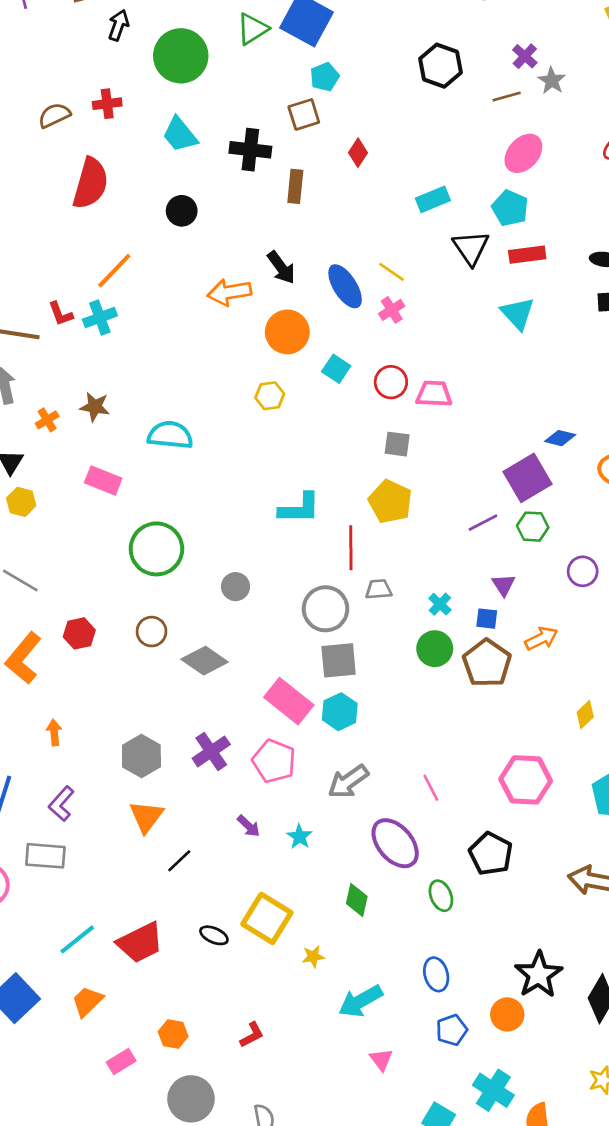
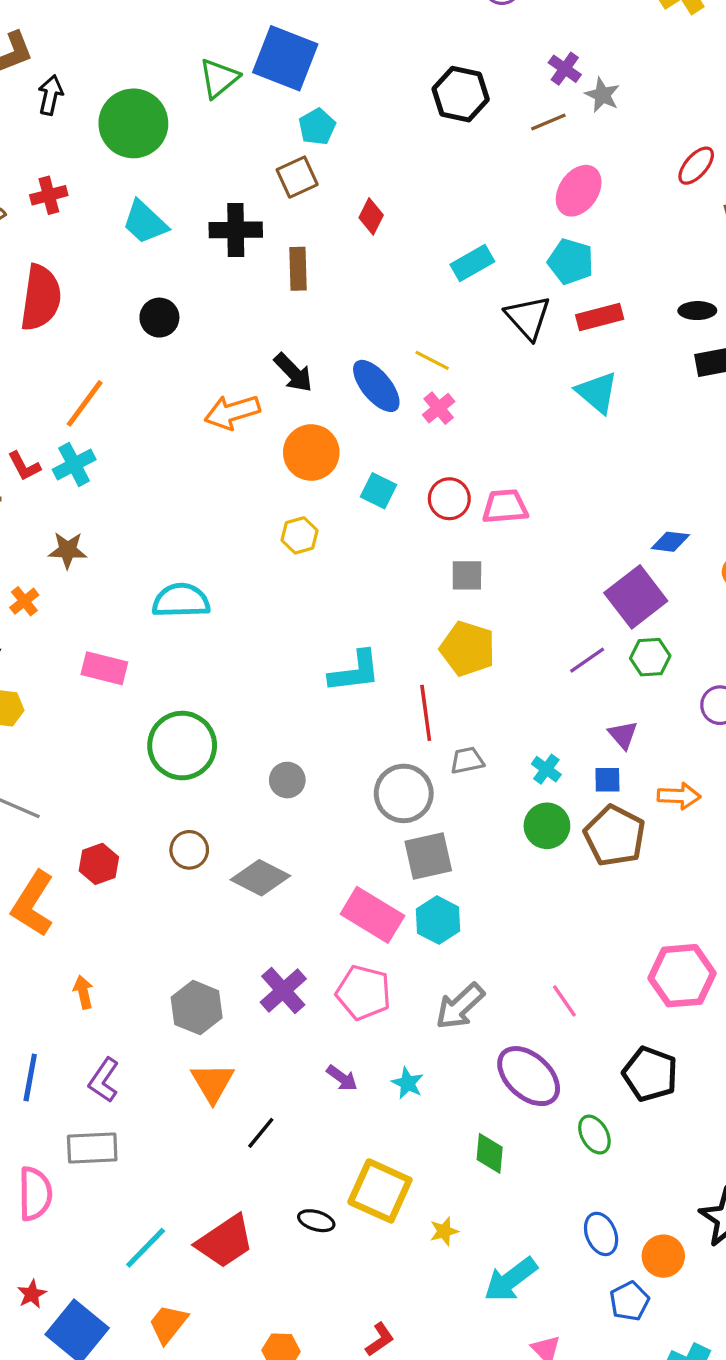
brown star: (95, 407) -> (68, 550), moved
orange arrow: (541, 638) -> (679, 796), turned 36
orange circle: (507, 1014) -> (663, 1256), moved

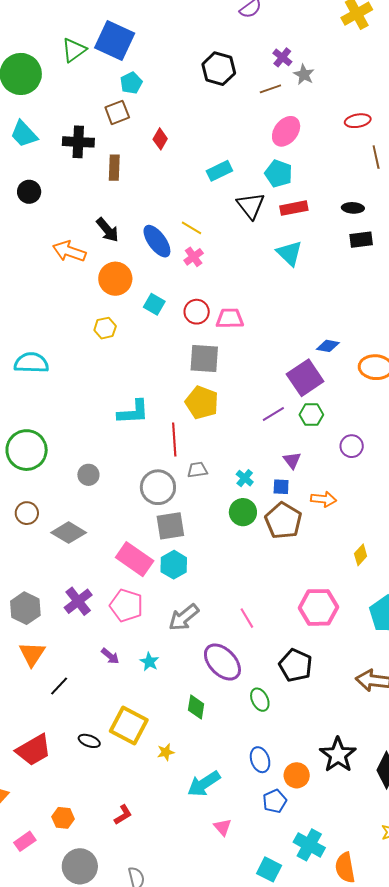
red ellipse: (696, 166) -> (358, 121), turned 35
orange arrow: (232, 412) -> (69, 251), turned 32
gray square: (467, 575) -> (204, 358), size x1.5

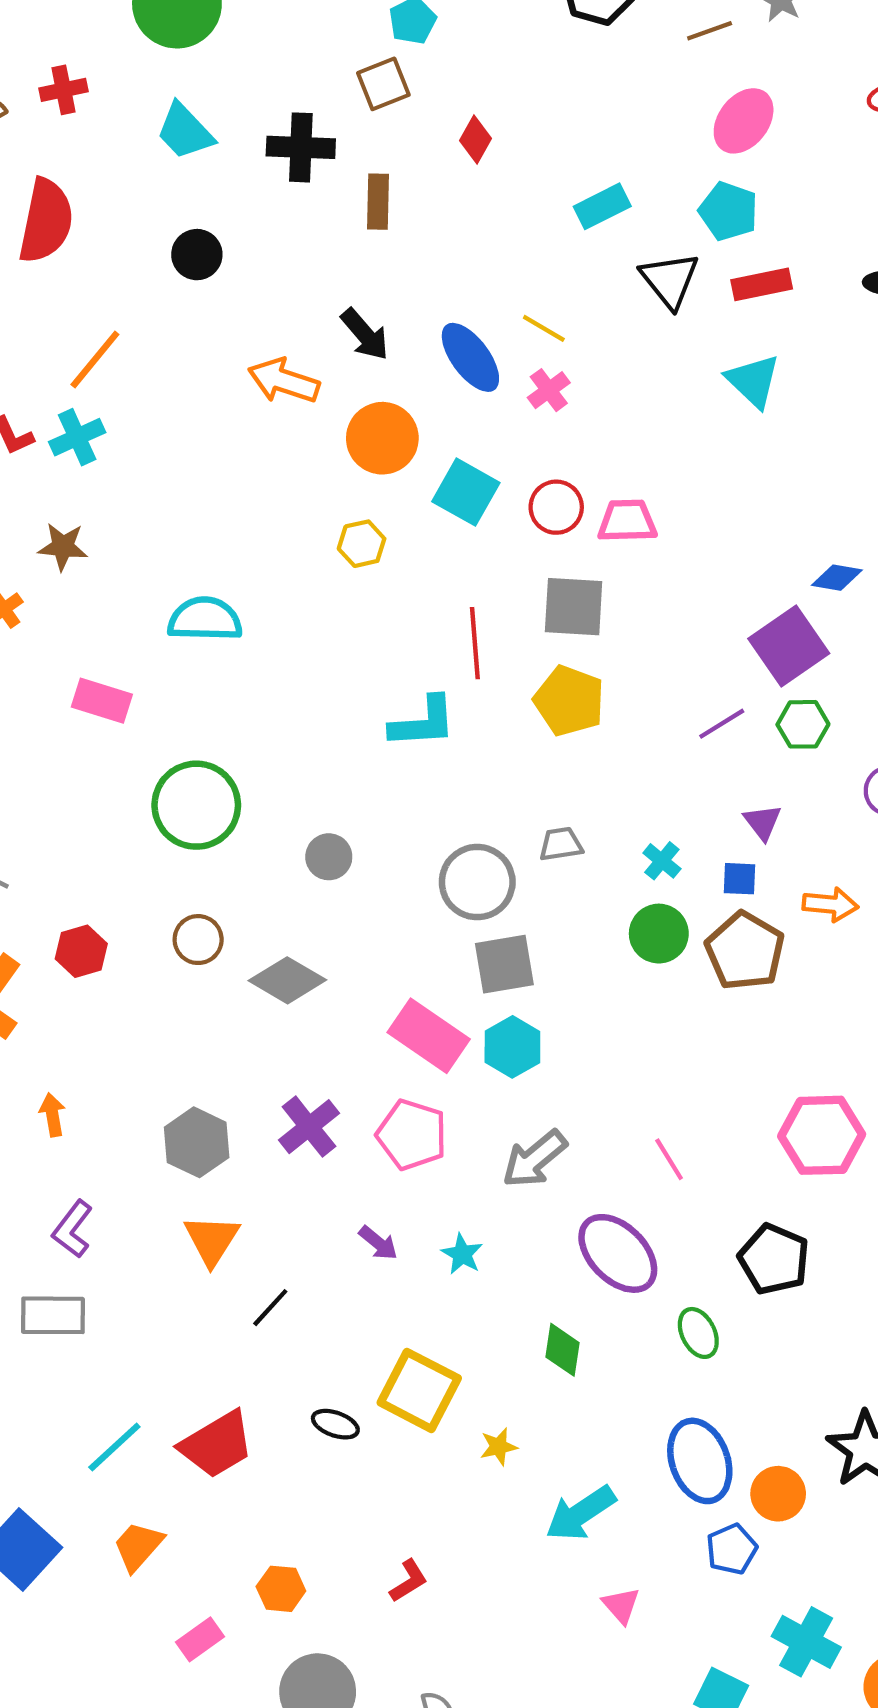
cyan square: (154, 304) -> (466, 492), size x1.4
red line: (174, 440) -> (475, 643), moved
blue ellipse: (260, 760) -> (700, 1461), size x1.5

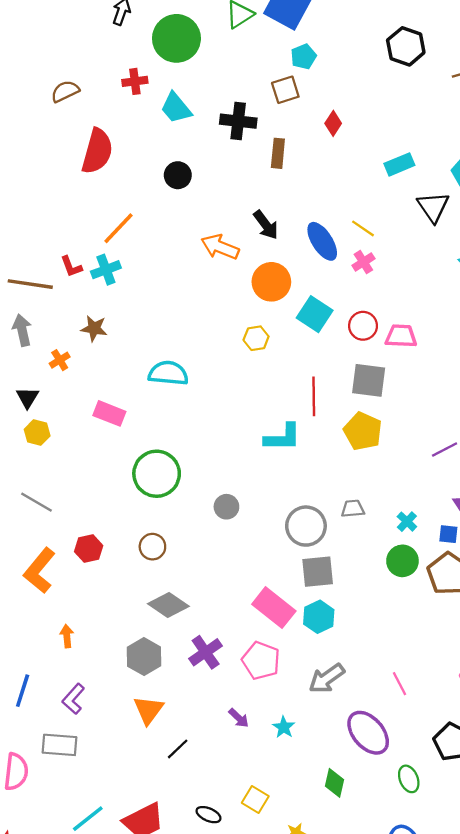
red cross: (63, 90) -> (135, 81), moved
gray diamond: (287, 980) -> (168, 605), moved
yellow square: (419, 1390) -> (255, 800), size x0.6

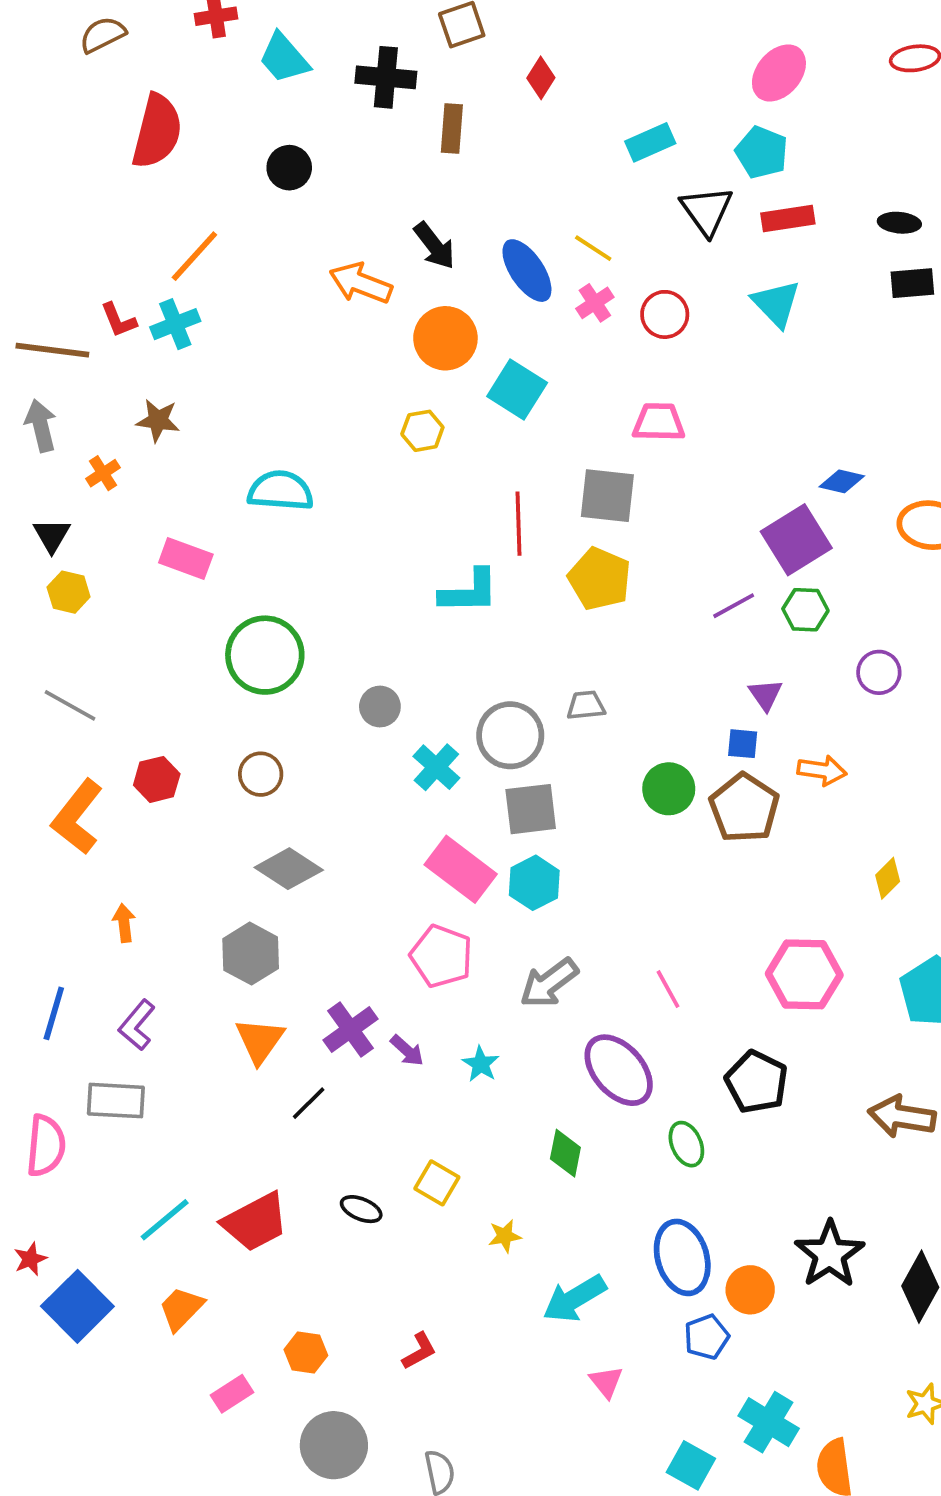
red circle: (363, 326) -> (665, 314), moved
cyan cross: (407, 522) -> (436, 767), moved, size x1.4
purple cross: (206, 652) -> (350, 1030), moved

